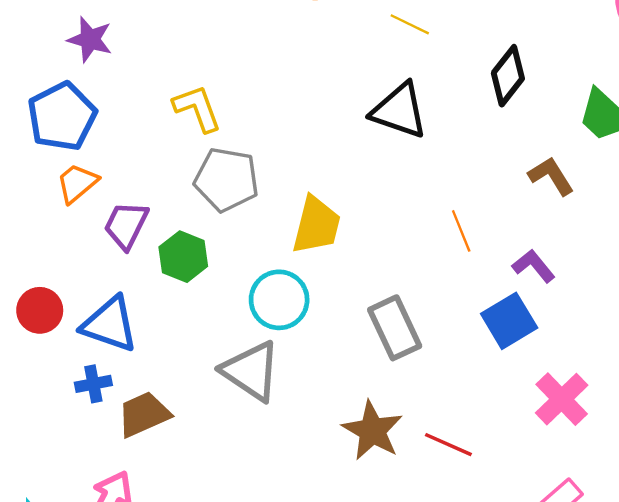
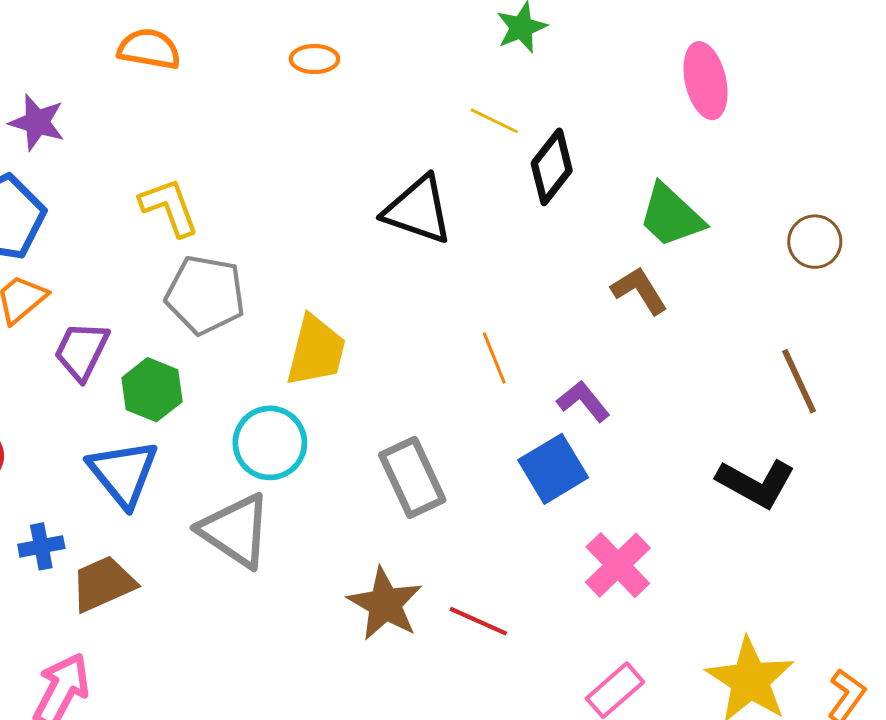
yellow line: (410, 24) -> (494, 121), moved
brown L-shape: (551, 176) -> (639, 291), moved
blue triangle: (110, 324) -> (123, 473), moved, turned 32

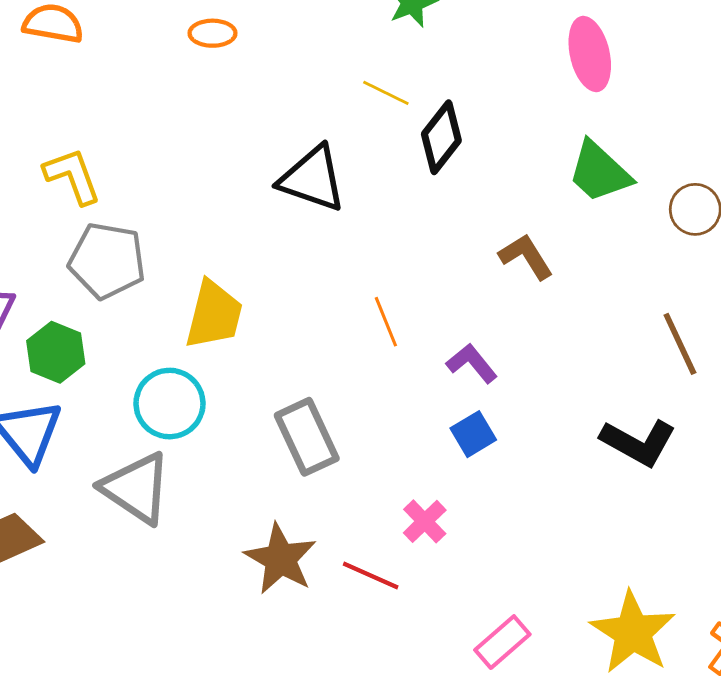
green trapezoid: (671, 216) -> (599, 172), moved
blue square: (553, 469) -> (473, 434), moved, size x0.7
pink cross: (618, 565) -> (425, 521), moved, size x0.7

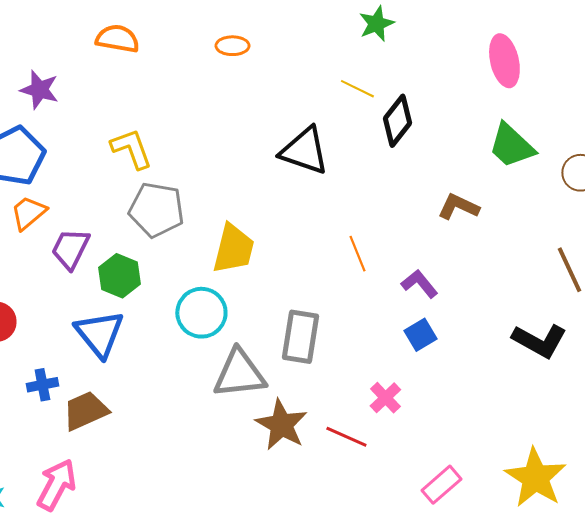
brown L-shape: (526, 257) -> (458, 207), turned -33
gray rectangle: (307, 437) -> (300, 337), turned 34
gray triangle: (136, 488) -> (239, 374), moved, turned -40

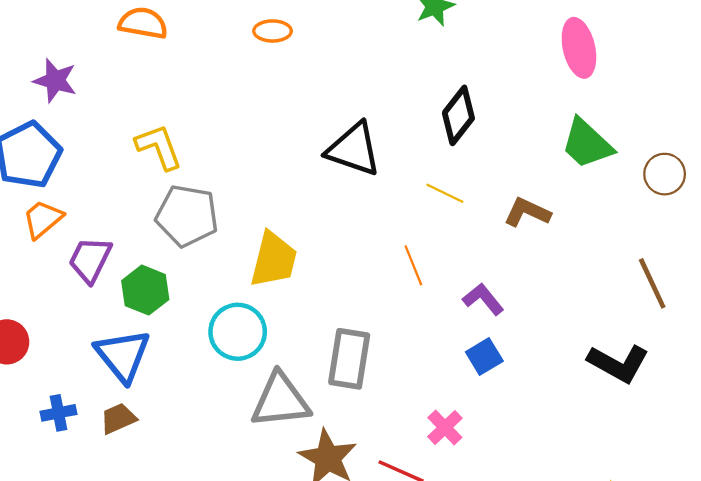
yellow line: (357, 89) -> (445, 193), moved
brown trapezoid: (85, 411) -> (118, 418), moved, size x0.7

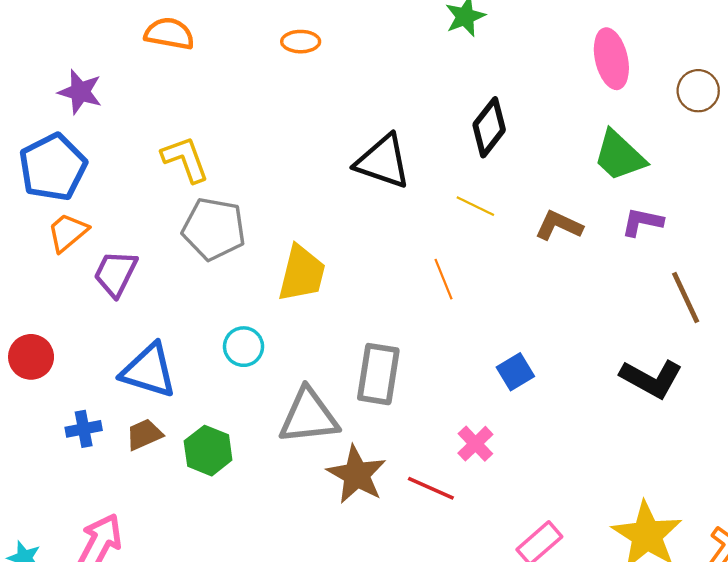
brown circle: (665, 174) -> (698, 91), moved
green hexagon: (145, 290) -> (208, 451), moved
purple L-shape: (483, 299) -> (642, 222), moved, turned -39
cyan circle: (238, 332) -> (244, 347), moved, size x0.7
blue triangle: (123, 355) -> (149, 371), turned -34

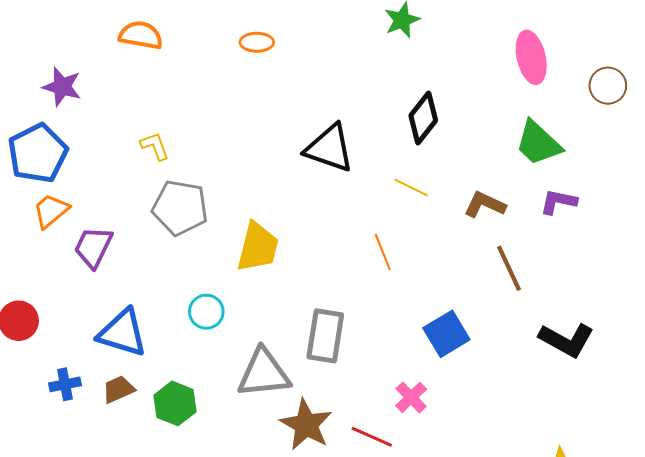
yellow L-shape: (185, 159) -> (155, 146), size x0.7
brown line: (686, 297) -> (509, 268), moved
blue square: (515, 372) -> (446, 334), size x1.4

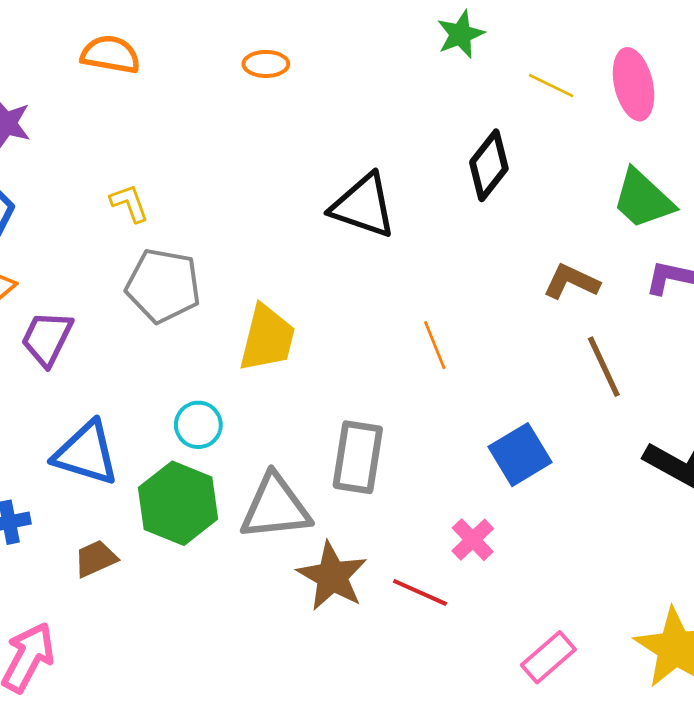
yellow line: (411, 188) -> (551, 86), moved
brown trapezoid: (118, 389) -> (96, 559), moved
green hexagon: (175, 403) -> (178, 503), moved, size x1.4

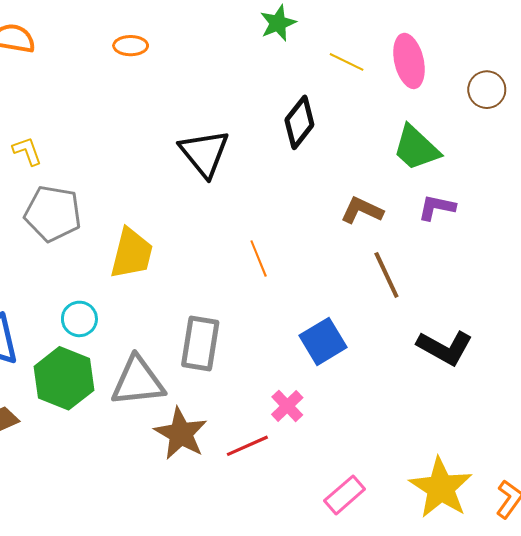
black triangle: (363, 206) -> (204, 153), turned 32
red line: (420, 592) -> (247, 446), turned -48

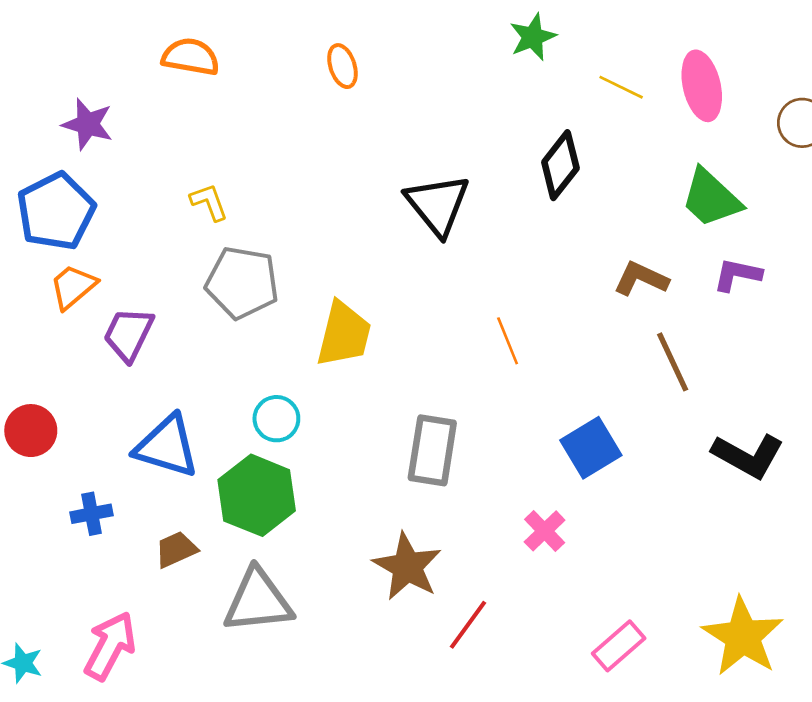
orange ellipse: (131, 46) -> (342, 66), turned 72
gray triangle: (138, 381) -> (258, 601), moved
red line: (247, 446) -> (468, 625), moved, turned -30

